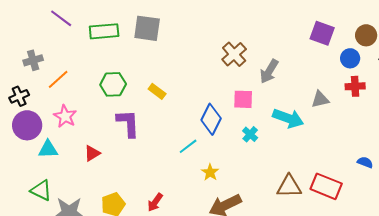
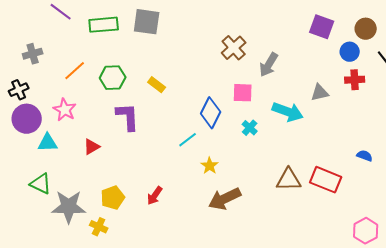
orange line: (58, 79) -> (75, 71), moved

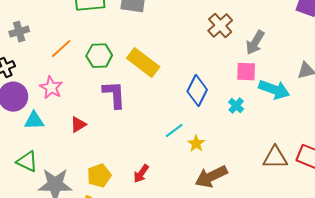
yellow rectangle: (157, 85) -> (143, 63), size x1.8
pink square: (243, 93) -> (246, 72), moved
cyan line: (188, 140) -> (174, 131), moved

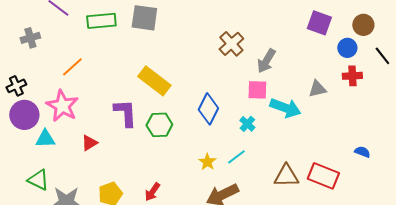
gray cross: (19, 32) -> (30, 38), moved
green hexagon: (99, 56) -> (159, 125), moved
pink star: (51, 88) -> (62, 106), size x1.4
cyan line: (174, 131) -> (236, 157), moved

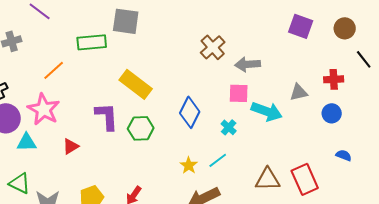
green rectangle: (101, 21) -> (92, 42), moved
blue circle: (347, 48) -> (332, 113), moved
gray arrow: (266, 61) -> (248, 64), turned 55
red rectangle: (323, 176) -> (305, 179), turned 44

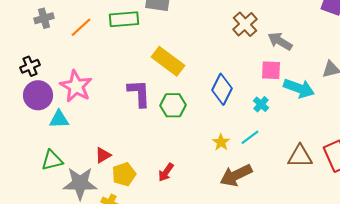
gray arrow: (248, 64) -> (280, 41), turned 35
orange line: (54, 70) -> (81, 27), moved
red triangle: (71, 146) -> (103, 155), moved
green triangle: (20, 183) -> (52, 160), turned -40

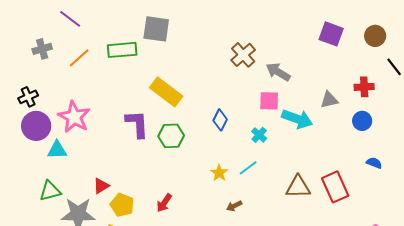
blue diamond: (222, 89) -> (220, 120), size x0.7
yellow pentagon: (124, 174) -> (122, 205), turned -30
brown arrow: (236, 175) -> (234, 206), size x0.5

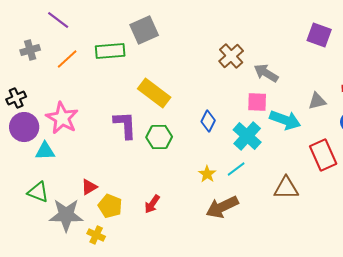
gray square: (156, 29) -> (144, 30), turned -32
cyan cross: (259, 135) -> (247, 136), size x1.8
red rectangle: (335, 187) -> (323, 155), moved
green triangle: (50, 191) -> (38, 192), turned 35
brown arrow: (234, 206) -> (222, 207), size x2.0

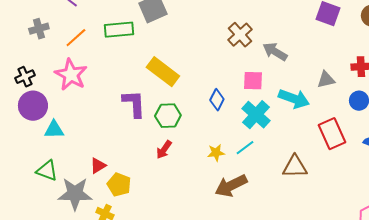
pink square: (257, 102) -> (253, 81), moved
pink star: (62, 118) -> (71, 75), moved
yellow star: (207, 174) -> (216, 153), turned 30
red arrow: (152, 204) -> (164, 150), moved

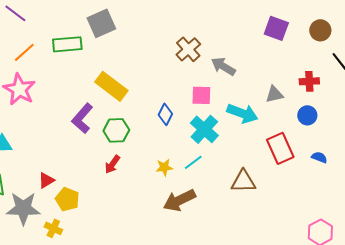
purple L-shape: (134, 104) -> (82, 118), turned -136

